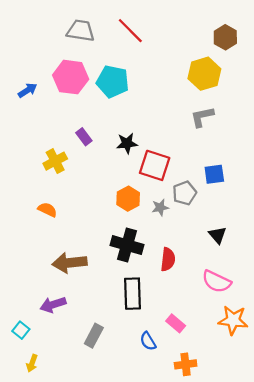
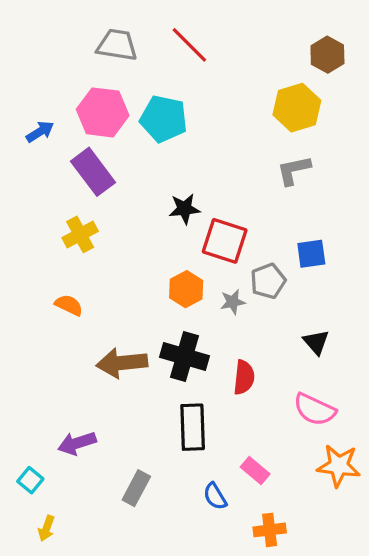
purple rectangle: (84, 137) -> (93, 172), moved, size x1.8
brown arrow: (70, 263) -> (122, 363), moved

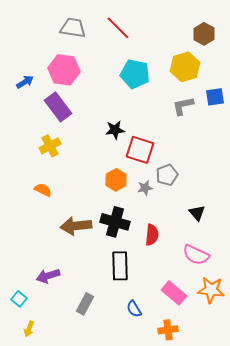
cyan pentagon: (164, 119) -> (135, 74), moved
blue square: (311, 254) -> (215, 97), moved
pink rectangle: (255, 471) -> (174, 293), moved, size x1.4

